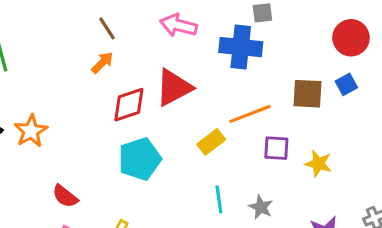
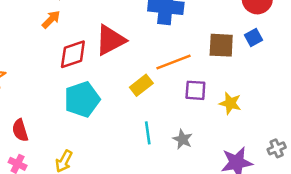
red semicircle: (65, 196) -> (20, 130), turned 35

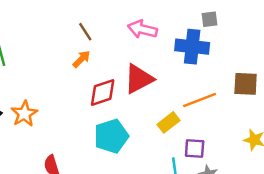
purple square: (195, 90) -> (195, 149), moved

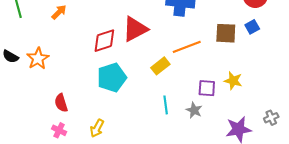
orange arrow: (81, 59) -> (59, 12), moved
purple square: (195, 149) -> (207, 88), moved

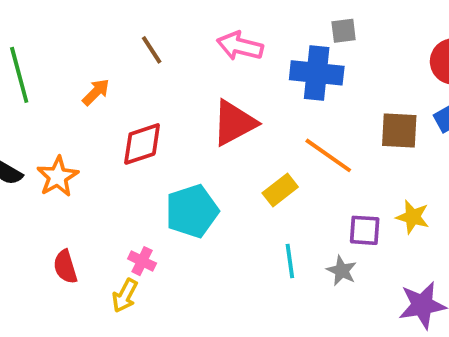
red diamond: (104, 41) -> (142, 144), moved
orange line: (187, 47) -> (328, 155), turned 56
red semicircle: (61, 103) -> (65, 267), moved
yellow arrow: (97, 128) -> (125, 296), moved
pink cross: (59, 130) -> (142, 261), moved

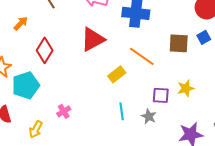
red diamond: (142, 144) -> (45, 50), turned -40
cyan pentagon: (192, 211) -> (26, 85), moved
yellow star: (413, 217) -> (186, 88), turned -30
pink cross: (142, 261) -> (64, 111), moved, turned 32

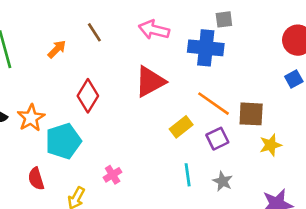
orange arrow: (21, 23) -> (57, 49), moved
brown square: (179, 43) -> (251, 114), moved
purple square: (161, 95) -> (217, 139), moved, turned -30

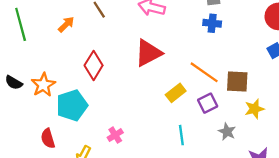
blue cross: (206, 48) -> (212, 23), moved, size x0.6
gray star: (223, 181) -> (227, 132), moved

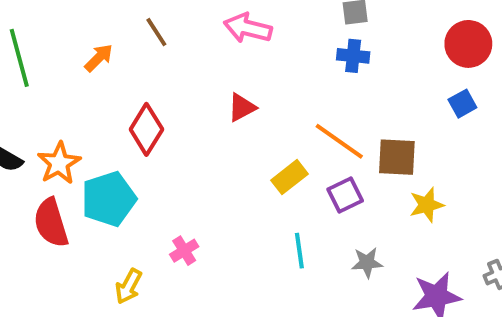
red triangle: (148, 53) -> (242, 108), size x0.6
gray star: (227, 132) -> (367, 263), moved, turned -30
red semicircle: (48, 138) -> (51, 223), moved, size x1.4

